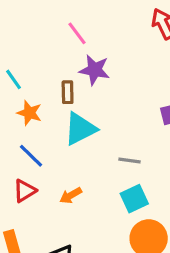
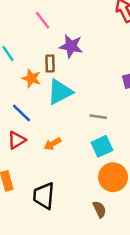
pink line: (77, 33) -> (43, 20), moved
orange star: (29, 113) -> (31, 78), moved

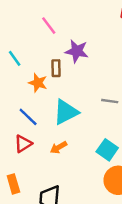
cyan triangle: (60, 92) -> (66, 112), moved
gray line: (98, 117) -> (110, 101), moved
cyan square: (102, 146) -> (107, 150), turned -30

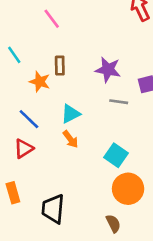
purple star: (77, 51) -> (108, 70), moved
cyan triangle: (66, 112) -> (70, 114), size x0.7
orange arrow: (58, 147) -> (70, 139), moved, turned -98

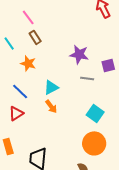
pink line: (52, 19) -> (28, 17), moved
brown rectangle: (60, 66) -> (35, 37), moved, turned -32
cyan square: (116, 155) -> (95, 113), moved

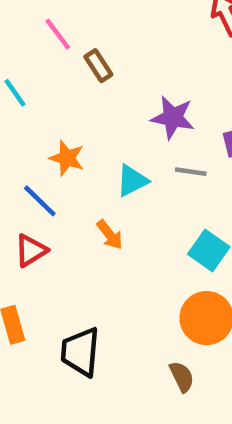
brown rectangle: (35, 37) -> (98, 66), moved
orange star: (28, 63) -> (67, 158), moved
cyan triangle: (51, 87) -> (132, 181), moved

